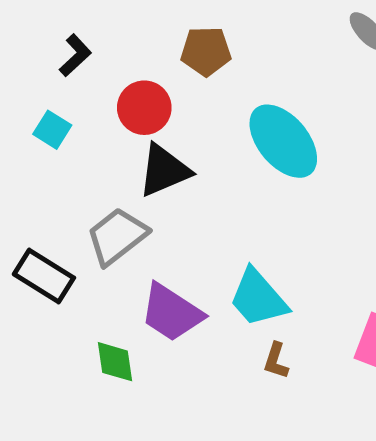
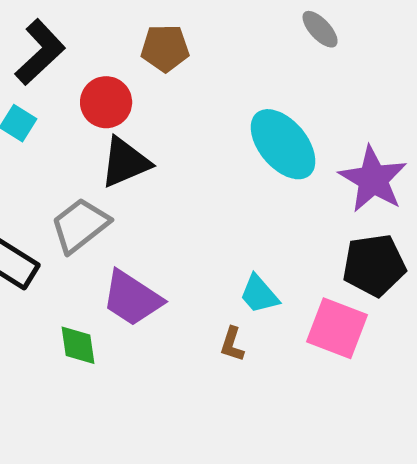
black L-shape: (75, 55) -> (40, 52), size x1.6
cyan ellipse: (283, 141) -> (283, 144), moved
cyan trapezoid: (258, 298) -> (259, 294), moved, size x0.7

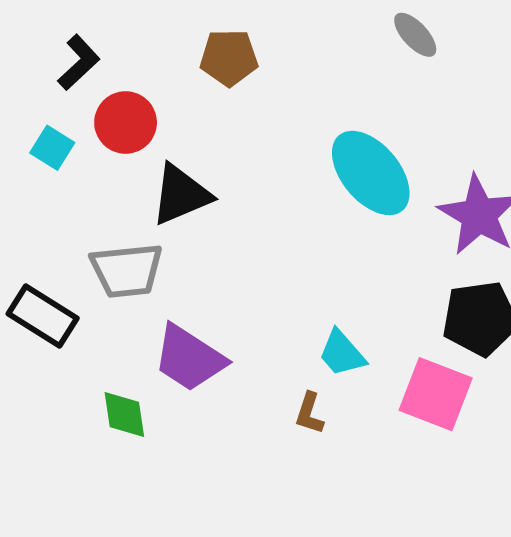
black L-shape: (40, 52) -> (79, 62), size x0.7
red circle: (106, 102) -> (126, 123), moved
gray trapezoid: (80, 225) -> (127, 270), turned -148

